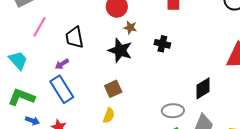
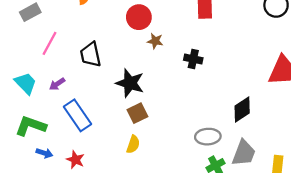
black star: (120, 50) -> (130, 83), moved
purple arrow: (62, 64) -> (57, 84), moved

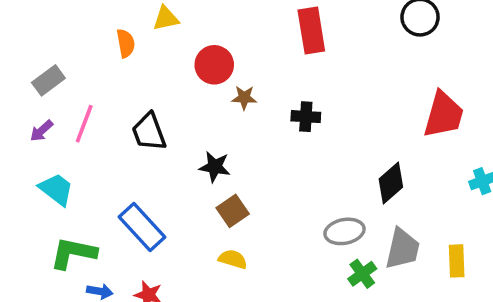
black star: (130, 83) -> (215, 167), size x0.7
purple arrow: (57, 84) -> (41, 131), moved
yellow semicircle: (133, 144) -> (233, 259), turned -84

